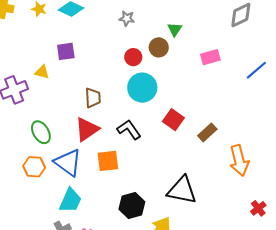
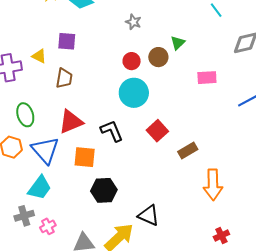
brown trapezoid: (93, 98) -> (64, 78), moved
black triangle: (182, 190) -> (149, 215), moved, size x0.7
black hexagon: (132, 205) -> (104, 190), moved

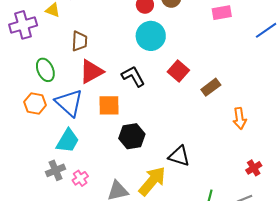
brown trapezoid: (64, 78) -> (79, 41), moved
orange arrow: (213, 185) -> (240, 118), size x0.7

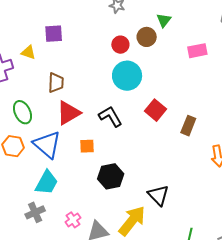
brown rectangle: (211, 87) -> (188, 126), turned -30
orange square: (109, 105) -> (87, 146), size x0.7
black triangle: (179, 156) -> (158, 195), turned 30
pink cross: (80, 178) -> (73, 220), moved

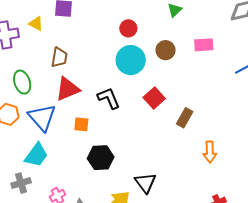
brown circle: (147, 37) -> (166, 50), moved

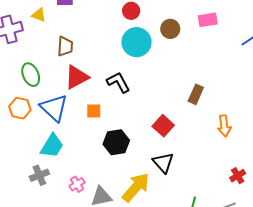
red square: (154, 98) -> (163, 126), moved

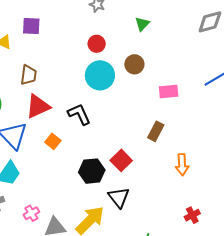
pink rectangle: (208, 20) -> (169, 91), moved
orange square: (94, 111) -> (53, 141), turned 35
black hexagon: (116, 142) -> (92, 171), moved

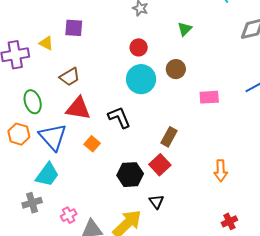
brown trapezoid: (28, 75) -> (70, 77), turned 50
red triangle: (38, 106) -> (78, 108), turned 32
brown rectangle: (156, 131) -> (169, 137), moved
black triangle: (119, 197) -> (157, 202), size x0.7

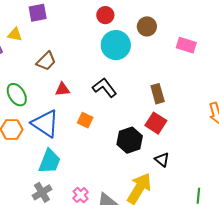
pink rectangle: (209, 97) -> (186, 45), turned 36
red triangle: (78, 108) -> (62, 89), size x0.6
brown rectangle: (169, 137) -> (158, 94), turned -30

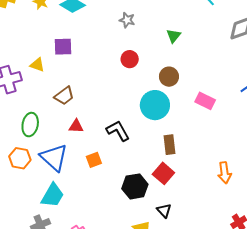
cyan circle: (116, 45) -> (155, 105), moved
green ellipse: (17, 95) -> (30, 125), turned 35
orange square: (85, 120) -> (94, 160), turned 35

